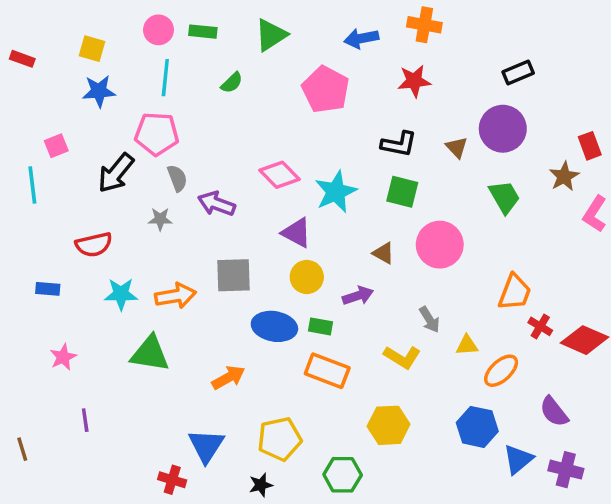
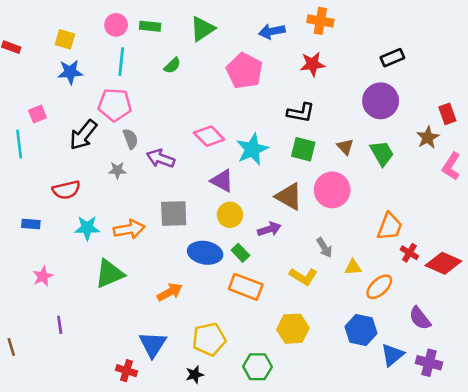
brown triangle: (457, 147) -> (345, 147), moved
brown triangle: (383, 253) -> (289, 196), size x1.6
green rectangle: (320, 326) -> (240, 253), turned 36
green triangle: (150, 354) -> (109, 274), turned -32

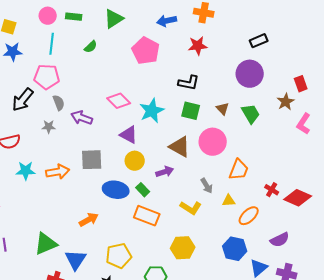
orange trapezoid: (390, 227) -> (239, 170), moved
green triangle: (109, 274) -> (46, 244), moved
purple semicircle: (420, 318) -> (280, 240), turned -78

